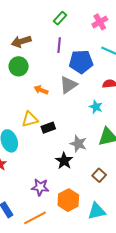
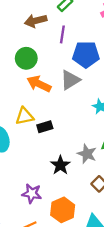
brown arrow: (21, 41) -> (36, 21), moved
green circle: (19, 66) -> (26, 58), moved
orange arrow: (41, 90) -> (39, 84), size x1.5
gray star: (78, 144) -> (87, 154), moved

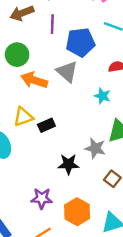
gray triangle: (70, 80) -> (67, 72), turned -40
black star: (60, 165) -> (68, 164), turned -30

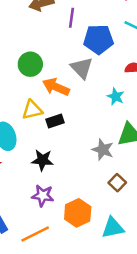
green circle: (17, 55) -> (30, 64), moved
orange arrow: (34, 80) -> (56, 87), moved
black star: (68, 164) -> (42, 160), moved

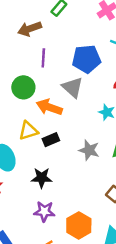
purple line: (72, 18) -> (43, 58), moved
gray star: (103, 150) -> (89, 150), moved

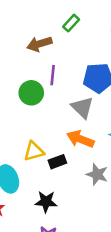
green circle: (23, 87) -> (31, 93), moved
orange arrow: (49, 107) -> (80, 139), moved

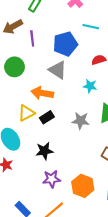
purple line: (53, 75) -> (32, 38), moved
orange arrow: (80, 139) -> (42, 93), moved

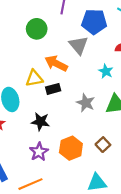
purple star: (52, 179) -> (39, 152), turned 30
orange hexagon: (83, 186) -> (71, 148), moved

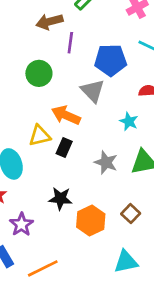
black rectangle: (53, 89) -> (64, 148), turned -48
black star: (40, 122) -> (60, 199), moved
purple star: (39, 152) -> (21, 224), moved

